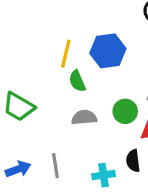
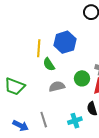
blue arrow: (18, 169) -> (21, 126), turned 56

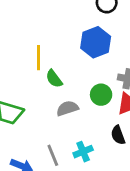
blue hexagon: (65, 42) -> (96, 42), moved
cyan cross: (75, 121) -> (83, 152), moved

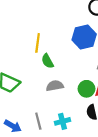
green circle: (101, 95) -> (87, 89), moved

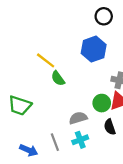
yellow line: (38, 43) -> (46, 60), turned -54
gray semicircle: (55, 86) -> (78, 118), moved

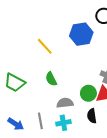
blue hexagon: (94, 49) -> (81, 34), moved
green semicircle: (58, 78) -> (51, 79), moved

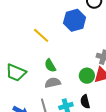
gray semicircle: (65, 103) -> (53, 83), moved
black semicircle: (92, 116) -> (85, 102), moved

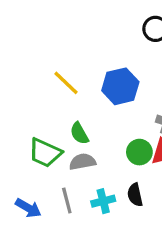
blue hexagon: (75, 20) -> (120, 86), moved
green trapezoid: (16, 73) -> (45, 153), moved

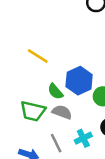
blue hexagon: (120, 86) -> (79, 81), moved
gray semicircle: (83, 162) -> (62, 112), turned 42

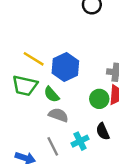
blue hexagon: (79, 81) -> (65, 67), moved
green trapezoid: (33, 111) -> (25, 86), moved

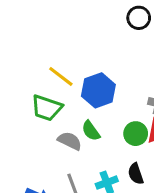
green semicircle: (52, 94) -> (91, 131), moved
gray semicircle: (58, 115) -> (70, 141), moved

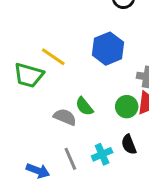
blue hexagon: (98, 90) -> (108, 49), moved
green trapezoid: (47, 108) -> (29, 75), moved

